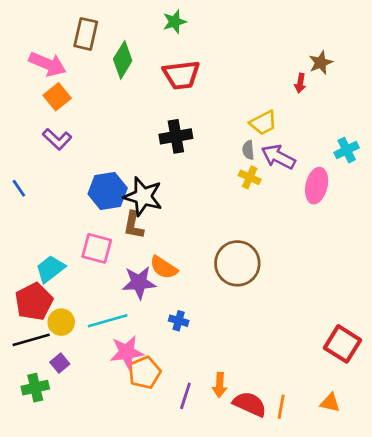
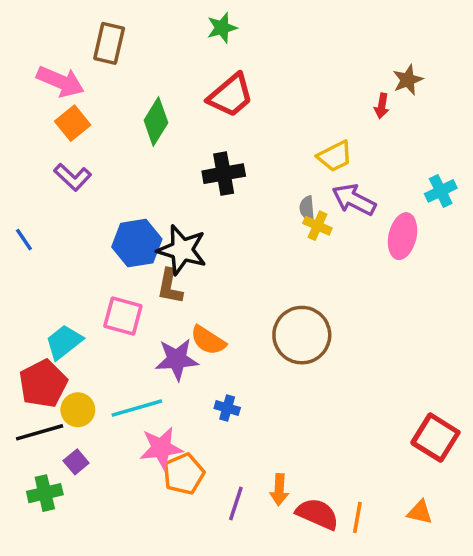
green diamond: (123, 60) -> (156, 121), moved
red trapezoid: (181, 75) -> (231, 95), turned -33
gray semicircle: (248, 150) -> (307, 208), moved

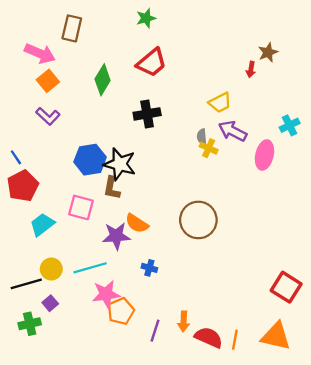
red pentagon: (43, 384) -> (23, 186), moved
orange triangle: (420, 512) -> (276, 336), size x1.8

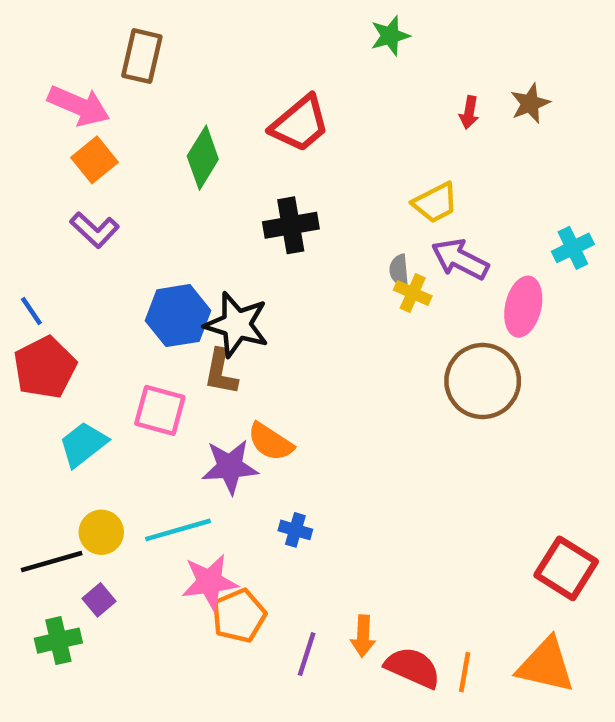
green star: (146, 18) -> (390, 36), moved
red arrow: (251, 69) -> (469, 112), moved
brown circle: (198, 220) -> (483, 381), moved

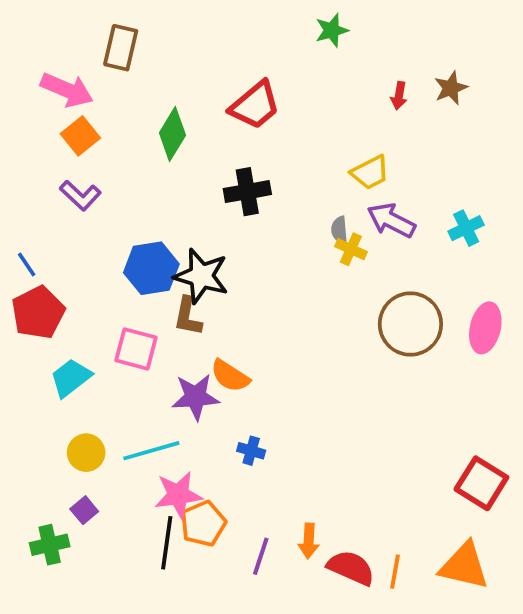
cyan cross: (573, 248) -> (466, 228), moved
pink ellipse: (523, 307) -> (485, 328), moved
black line: (52, 562) -> (167, 543), moved, turned -66

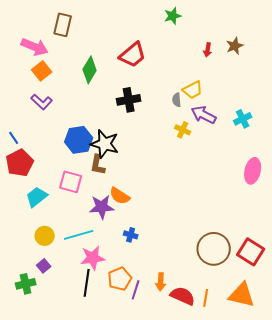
gray semicircle: (339, 230) -> (177, 100), moved
brown circle: (410, 324) -> (214, 249), moved
orange pentagon: (203, 524) -> (120, 279), moved

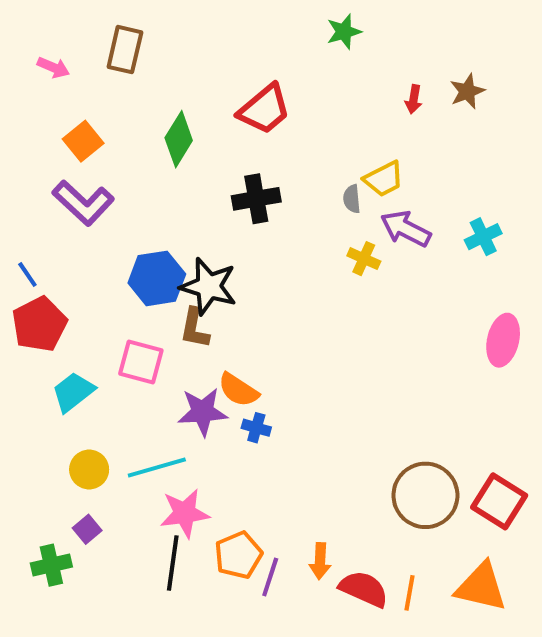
pink arrow: (35, 47) -> (53, 67), moved, size x0.6
purple L-shape: (42, 102) -> (83, 203), size x1.4
blue cross: (131, 235) -> (256, 428), moved

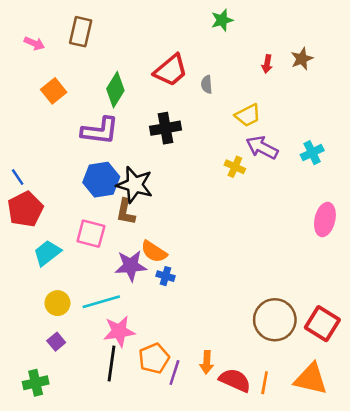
gray semicircle: (352, 199) -> (207, 84), moved
purple L-shape: (83, 203) -> (100, 131), moved, turned -36
green cross: (51, 565) -> (36, 383), moved

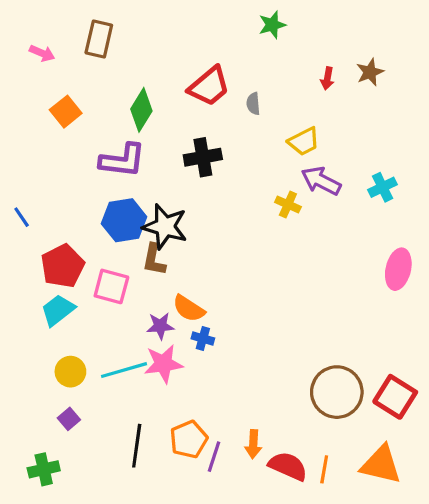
red pentagon: (25, 209) -> (63, 266), moved
purple star: (131, 266) -> (160, 326), size x0.7
pink star: (119, 331) -> (163, 364), moved

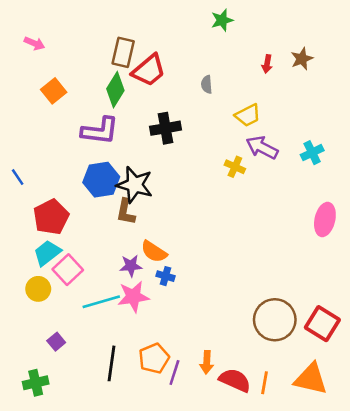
brown rectangle: (99, 39) -> (123, 52), moved
red trapezoid: (209, 86) -> (149, 70), moved
pink square: (111, 286) -> (68, 270), moved, turned 32
yellow circle: (70, 372) -> (38, 289), moved

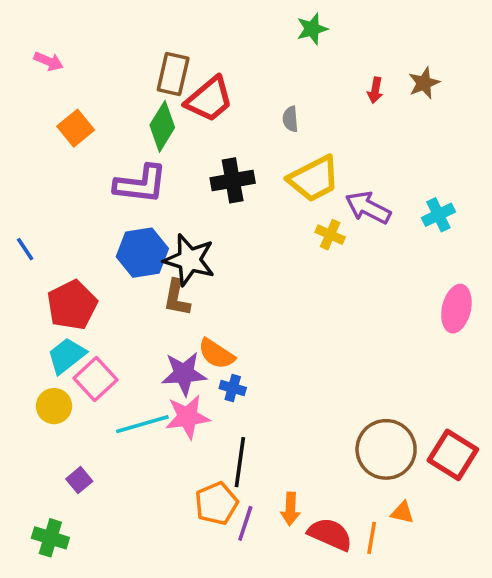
yellow trapezoid: (248, 115) -> (314, 179), moved, size x1.4
purple star: (131, 266) -> (184, 374), size x1.4
black line: (111, 363) -> (240, 462), moved
orange triangle: (311, 379) -> (402, 513), moved, size x0.5
green cross: (36, 383) -> (50, 538), turned 30

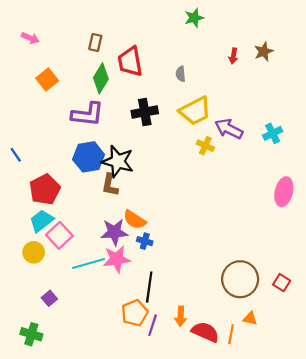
brown rectangle: (173, 74) -> (95, 42), moved, size x0.7
red trapezoid: (209, 99) -> (130, 62), turned 120
red square: (453, 455) -> (282, 283), size x0.6

